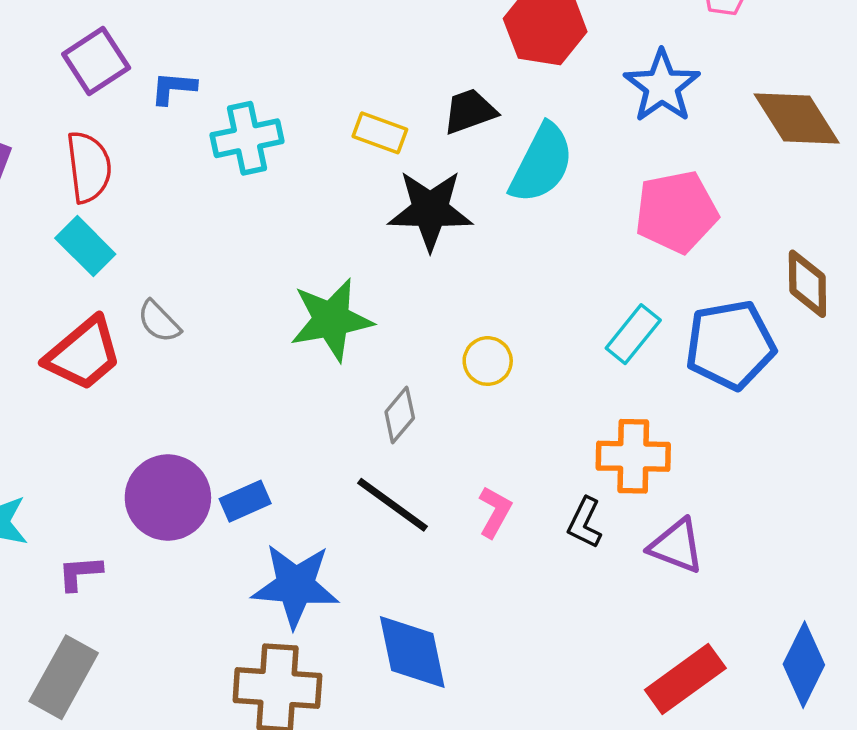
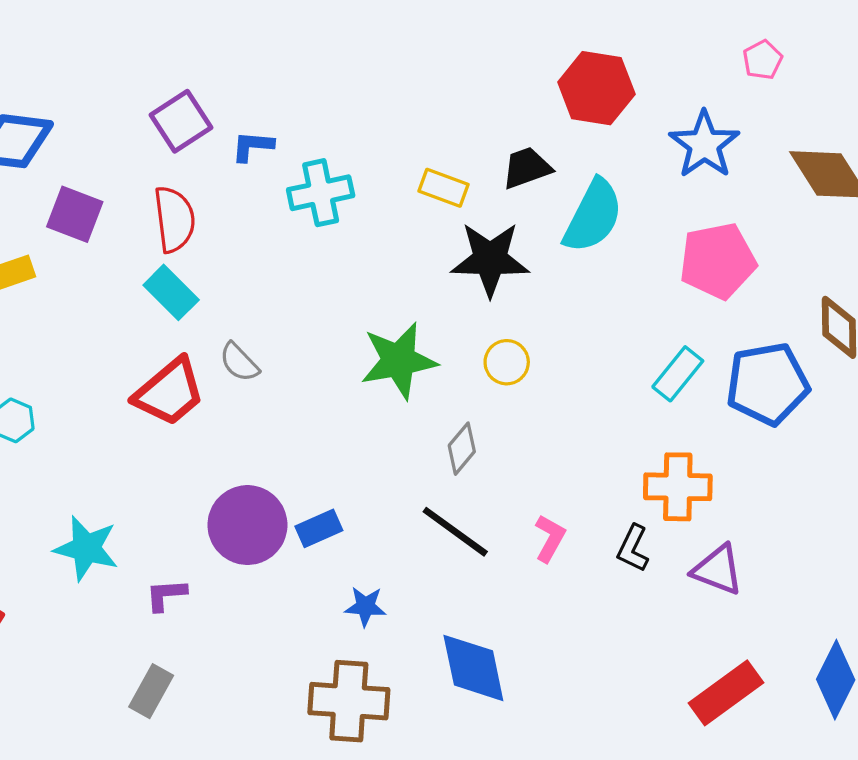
yellow circle: (488, 361) -> (507, 362), moved
blue star: (295, 586) -> (365, 606), size x0.5
gray rectangle: (64, 677) -> (151, 691), size x0.7

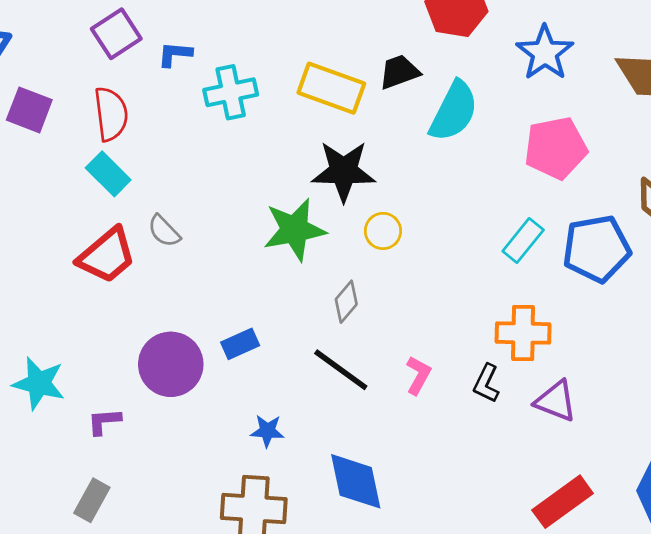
yellow rectangle: (444, 188) -> (331, 88), size x1.6
black star: (490, 259) -> (344, 171), moved
blue rectangle: (319, 528) -> (240, 344), moved

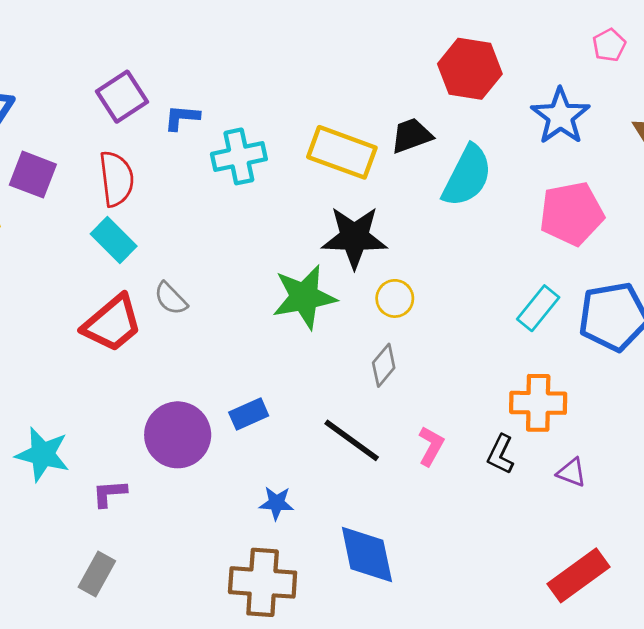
gray diamond: (346, 302) -> (384, 365), moved
purple triangle: (556, 401) -> (572, 472), size x0.7

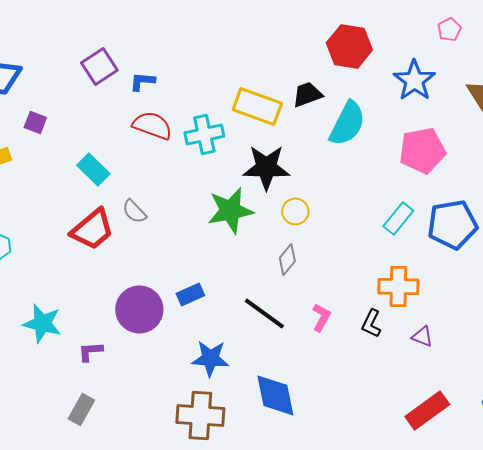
cyan cross: (239, 156) -> (204, 134), moved
purple square: (33, 175) -> (35, 122), size x0.7
red semicircle: (116, 179) -> (152, 125), moved, turned -63
blue star: (276, 503) -> (210, 358), size x1.5

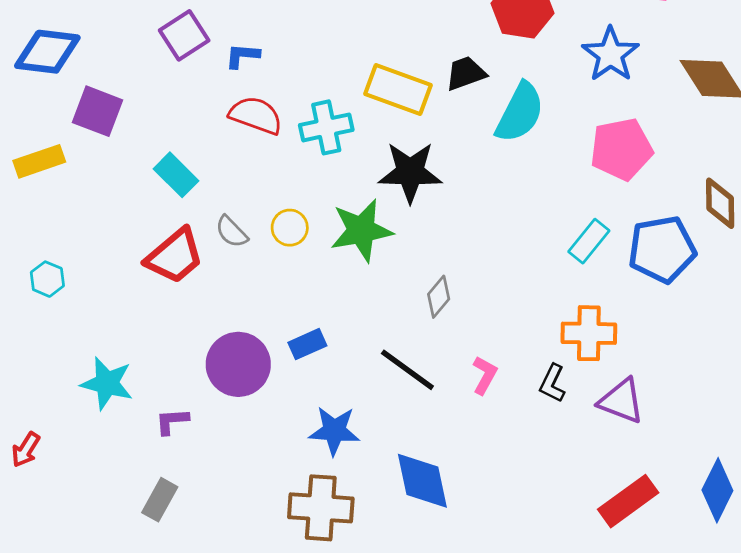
purple square: (35, 122) -> (97, 111), size x1.6
yellow circle: (295, 211) -> (290, 228), moved
purple triangle: (422, 336) -> (621, 401), size x1.6

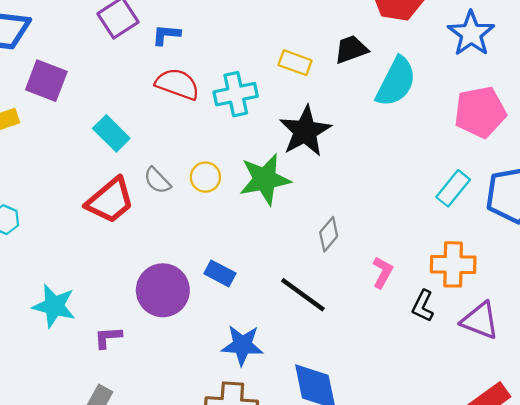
yellow rectangle: (398, 90) -> (295, 63), size x0.6
black star: (410, 172) -> (305, 131), turned -30
blue rectangle: (307, 344) -> (220, 273), turned 52
pink L-shape: (485, 375) -> (383, 272), moved

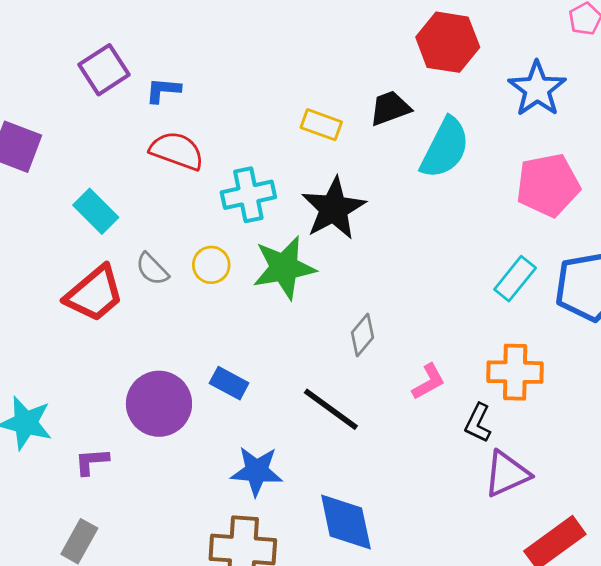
cyan cross: (236, 94) -> (248, 195), moved
pink L-shape: (383, 272) -> (428, 382), turned 32
purple triangle: (480, 321) -> (507, 474), moved, turned -45

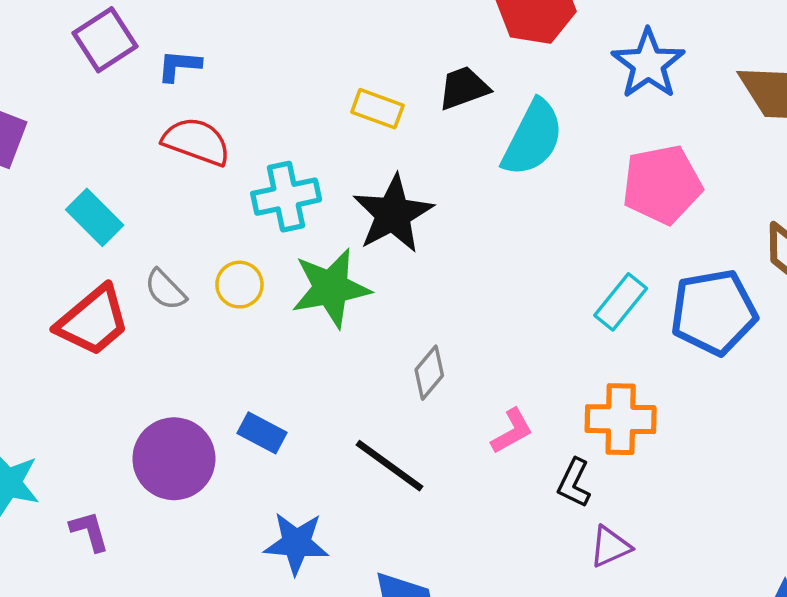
purple L-shape: (92, 461) -> (89, 531), turned 78
purple triangle: (507, 474) -> (610, 547), size x0.7

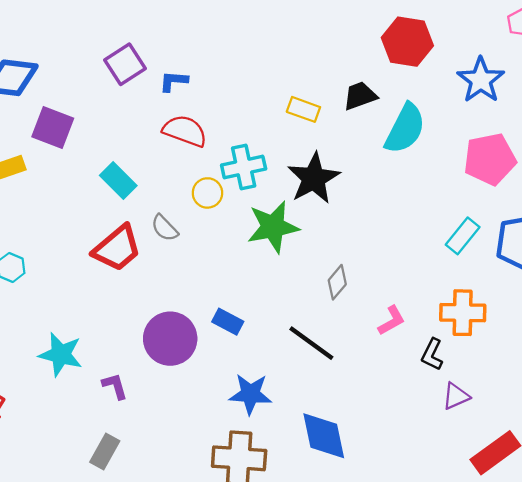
yellow circle: (239, 285) -> (207, 193), moved

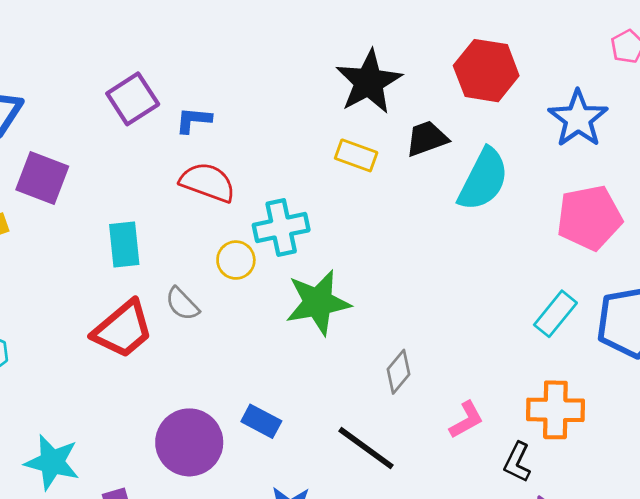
black star: (314, 178) -> (369, 82), moved
cyan rectangle: (118, 181) -> (124, 244), turned 39

